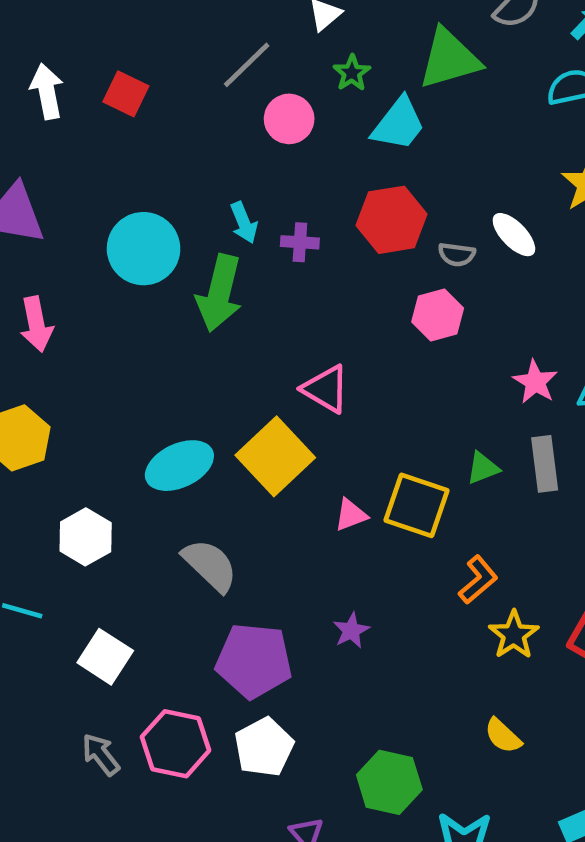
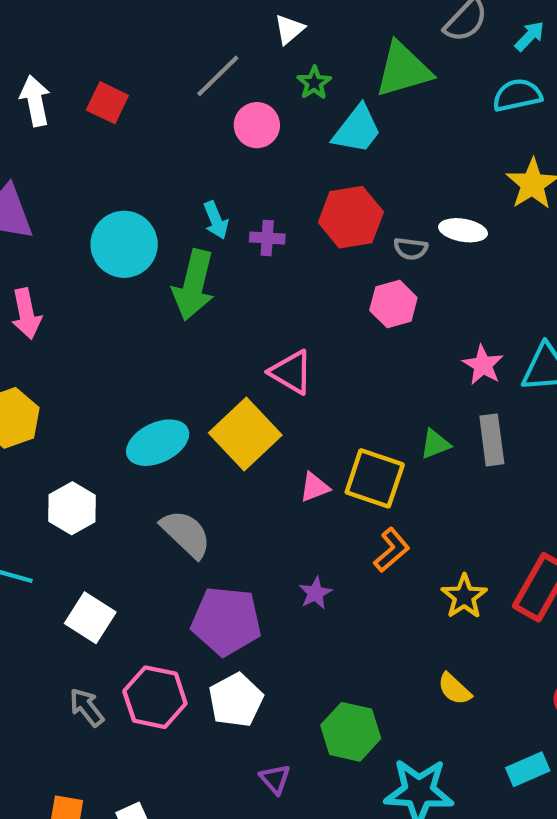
white ellipse: (514, 235) -> (463, 230), turned -36
orange L-shape: (478, 580) -> (392, 550), moved

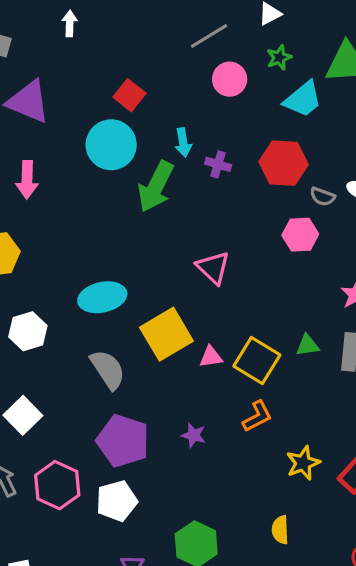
white arrow: (35, 101) -> (70, 23), size x0.7
red square: (107, 103) -> (129, 95), moved
yellow square: (245, 434) -> (166, 334), moved
purple star: (315, 593) -> (194, 435), turned 30
yellow semicircle: (454, 689) -> (280, 530), turned 32

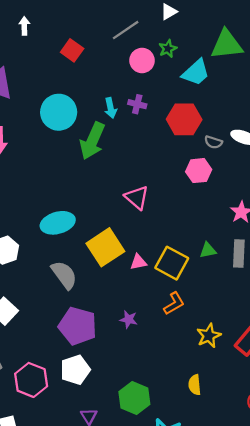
green star: (279, 58) -> (168, 49), moved
red square: (129, 95) -> (72, 50), moved
purple cross: (218, 164) -> (137, 104), moved
pink hexagon: (57, 485) -> (31, 380), moved

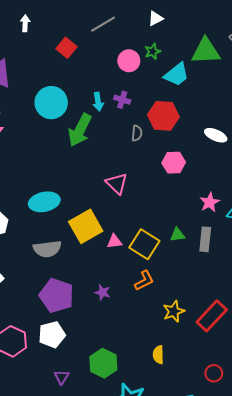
gray line: (126, 30) -> (103, 24), moved
gray semicircle: (213, 142) -> (137, 133), moved, turned -105
gray semicircle: (64, 275) -> (47, 249), turned 116

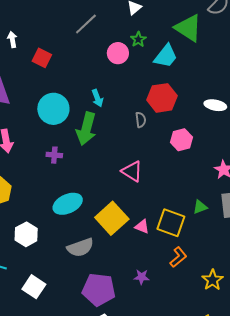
red square: (67, 48) -> (42, 58), moved
green triangle: (206, 51) -> (188, 28), turned 48
purple cross: (122, 100) -> (54, 155), moved
pink triangle: (114, 241) -> (142, 226), turned 42

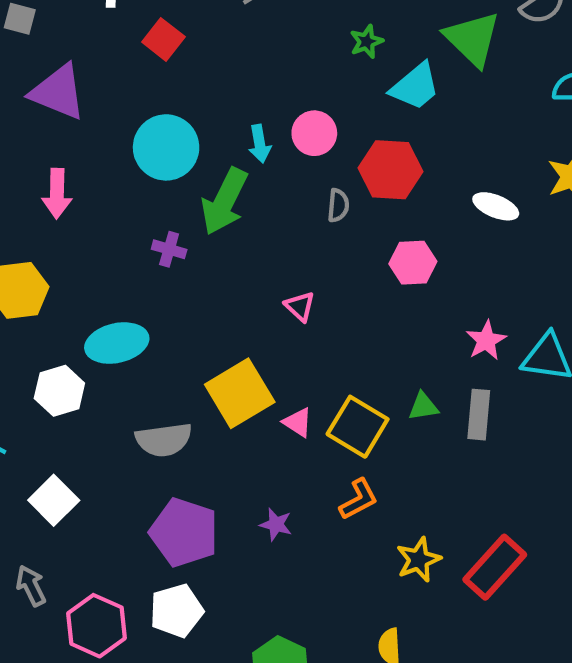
pink circle: (118, 53) -> (314, 133), moved
purple cross: (54, 155) -> (169, 249), moved
pink triangle: (132, 171) -> (300, 306), size x0.7
cyan ellipse: (68, 204) -> (117, 343), moved

